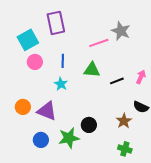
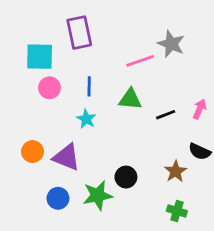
cyan square: (28, 40) -> (40, 57), turned 30

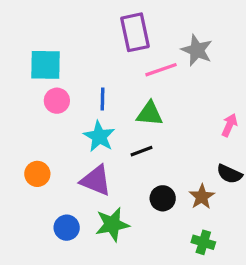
purple rectangle: (79, 33) -> (135, 32), moved
black line: (166, 115) -> (142, 151), moved
cyan star: (86, 119) -> (99, 136), size x1.4
purple triangle: (66, 157) -> (96, 180), moved
black circle: (126, 177) -> (163, 198), moved

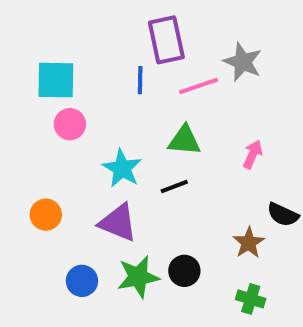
blue line: (102, 99) -> (140, 80), moved
pink arrow: (229, 125) -> (253, 154), moved
black circle: (163, 198) -> (184, 271), moved

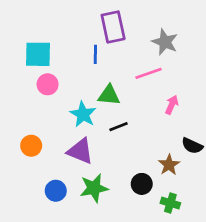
pink line: (198, 86) -> (149, 73), moved
green triangle: (184, 140) -> (109, 95), moved
black circle: (184, 271) -> (142, 184), moved

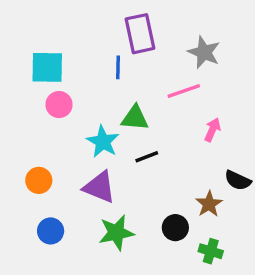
blue circle: (56, 191) -> (51, 231), moved

